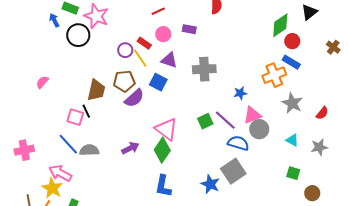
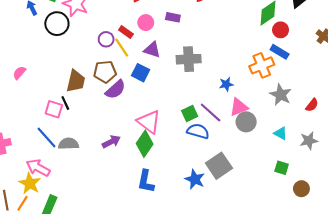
blue semicircle: (238, 143) -> (198, 131), moved

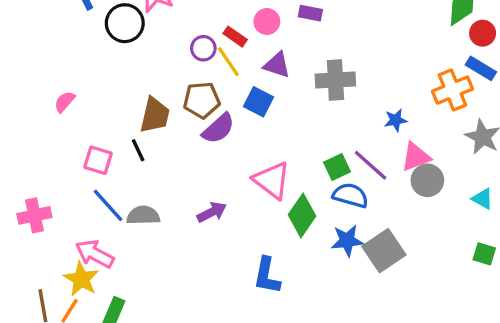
pink square: (54, 109) -> (98, 160), moved
green diamond: (145, 144) -> (302, 215), moved
blue star: (195, 179) -> (347, 241), moved, turned -30

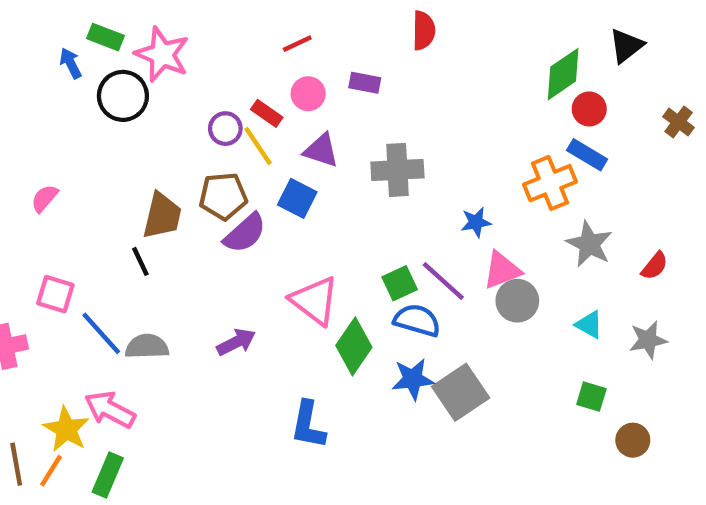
pink square: (98, 160) -> (55, 294), moved
pink arrow: (95, 254) -> (110, 410), moved

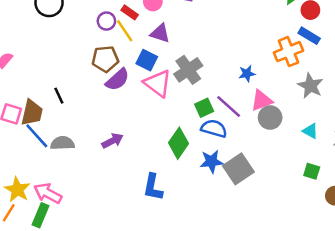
gray cross: (397, 170) -> (188, 70), moved, turned -32
brown trapezoid: (162, 216) -> (32, 113), moved
pink triangle: (315, 301) -> (158, 83), moved
pink arrow: (110, 410) -> (48, 193), moved

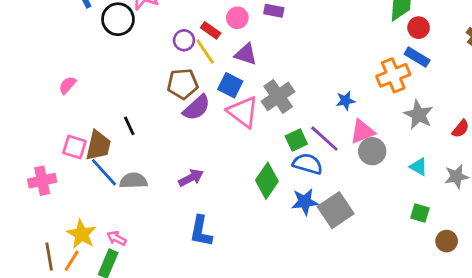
blue L-shape: (153, 187) -> (201, 231), moved
pink arrow: (48, 193) -> (117, 238), size x0.6

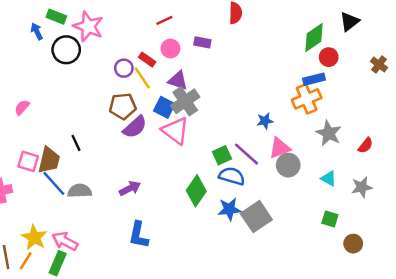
blue rectangle: (417, 57) -> (314, 79), moved, turned -45
gray cross: (278, 96) -> (185, 101), moved
pink arrow: (117, 238) -> (65, 241), size x1.5

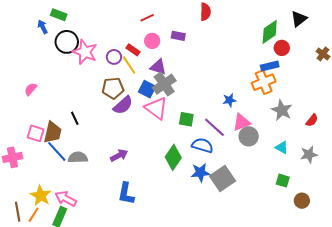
pink star: (88, 26) -> (85, 52), moved
green square: (222, 155) -> (186, 119), moved, turned 35

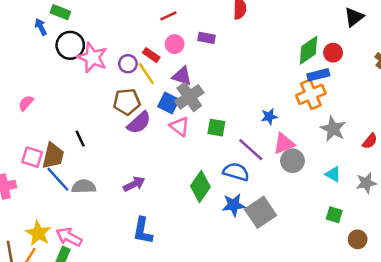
green diamond: (270, 32) -> (308, 50), moved
pink triangle: (156, 108) -> (180, 126), size x0.7
green square: (186, 119) -> (216, 128), moved

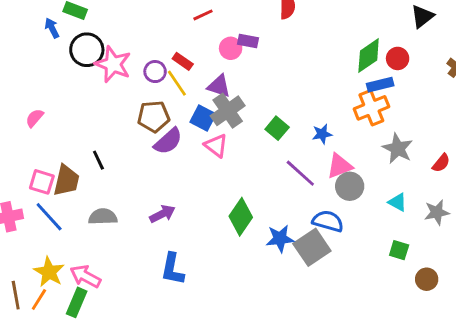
pink circle: (175, 44) -> (231, 48), moved
green square: (216, 128) -> (277, 128), moved, turned 30
blue semicircle: (236, 172) -> (328, 221), moved
blue line: (58, 179) -> (49, 217), moved

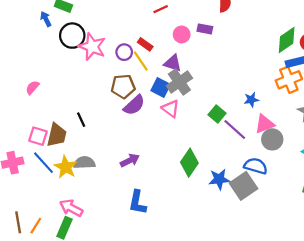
purple rectangle: (248, 41) -> (205, 29), moved
green square: (277, 128) -> (217, 114), moved
yellow star: (49, 272) -> (66, 167), moved

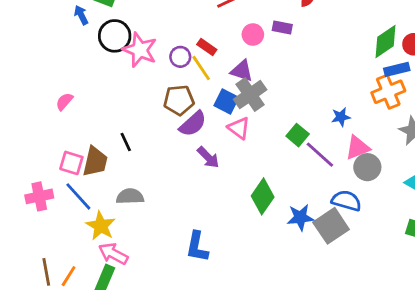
purple arrow: (130, 160) -> (208, 157), moved, turned 72
yellow star: (66, 167) -> (101, 226), moved

